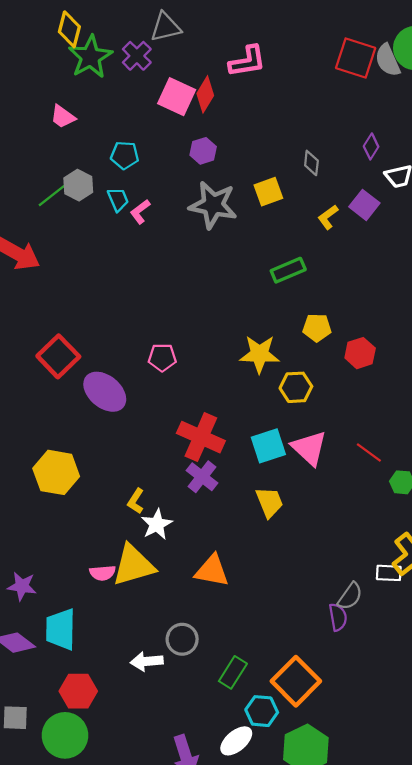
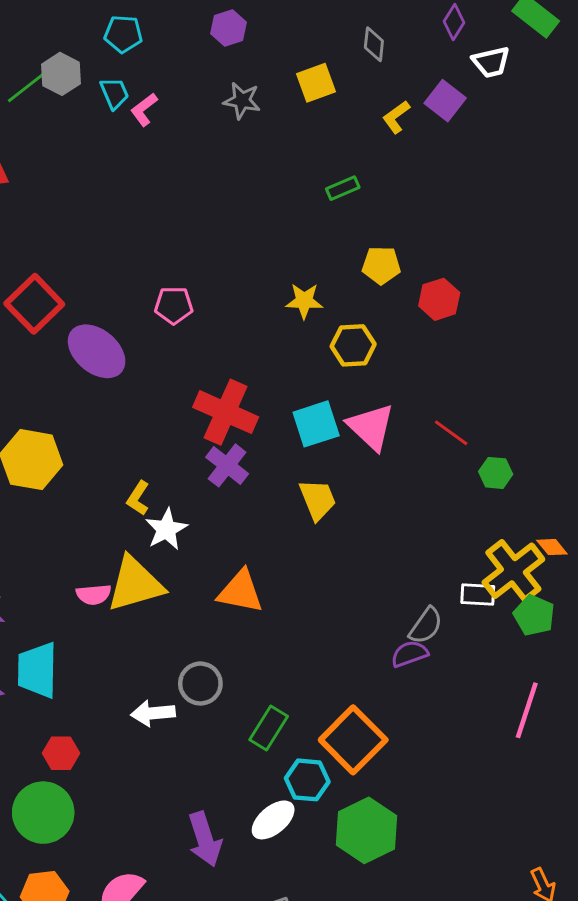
gray star: (213, 205) -> (242, 101), size x0.6
green rectangle: (288, 270) -> (343, 188), size x0.7
yellow star: (259, 354) -> (304, 301), size x0.7
purple semicircle: (338, 617) -> (410, 654), turned -100
red hexagon: (78, 691) -> (61, 753), size x0.7

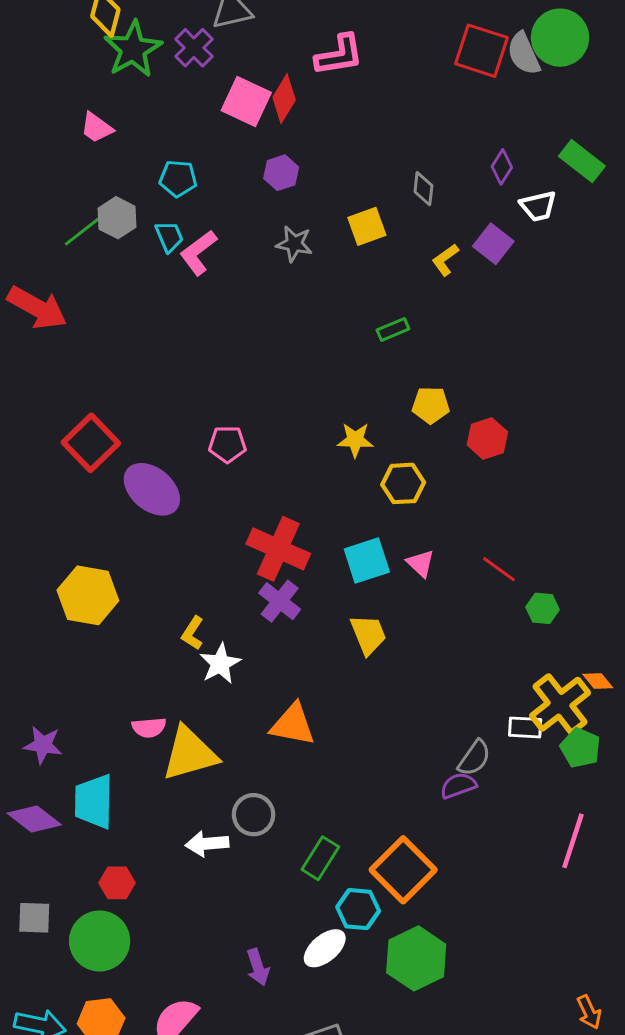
pink L-shape: (144, 110) -> (198, 253), size x1.4
pink triangle: (371, 427) -> (421, 563), size x0.6
yellow triangle: (135, 584) -> (190, 754), moved
purple arrow: (205, 839) -> (258, 967), size x0.7

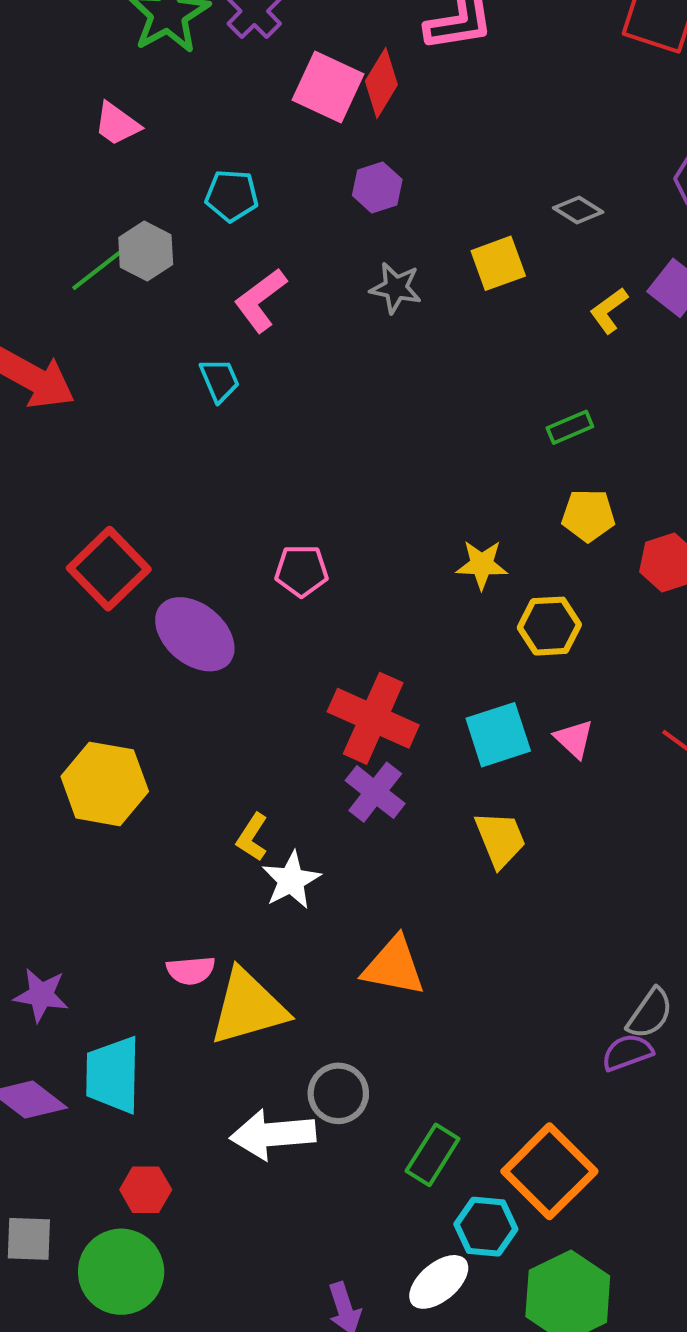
gray diamond: (423, 189) -> (578, 210), turned -64
cyan trapezoid: (169, 237) -> (219, 380), moved
green rectangle: (393, 330) -> (570, 427), moved
white arrow: (207, 844) -> (273, 1134), size x1.4

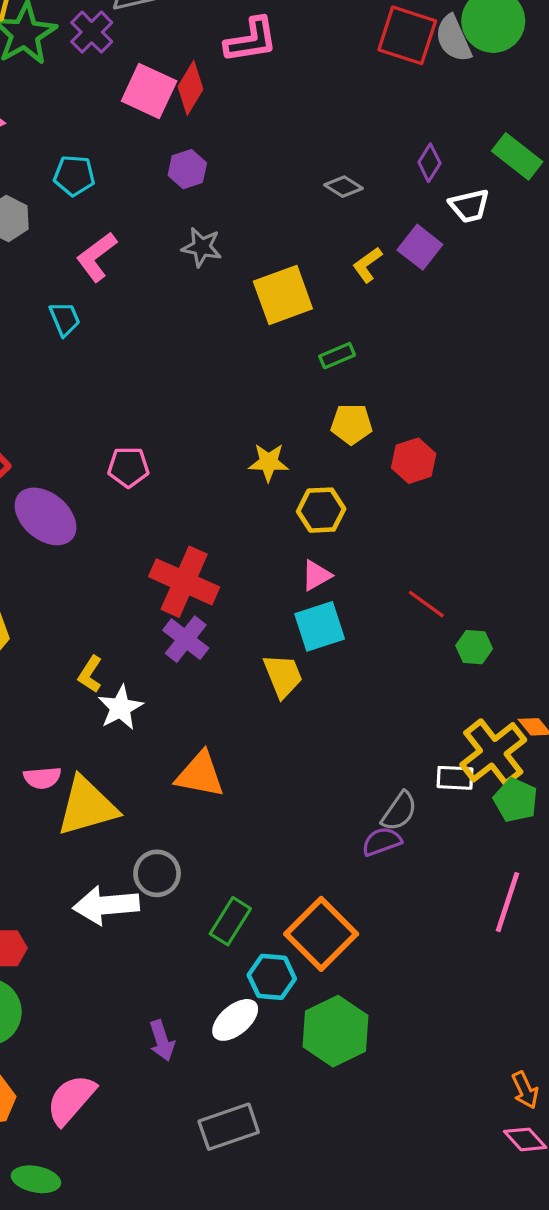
yellow square: (498, 263) -> (283, 295), moved, size x1.4
cyan square: (498, 735) -> (320, 626), moved
pink triangle: (574, 739) -> (316, 575), moved, turned 48

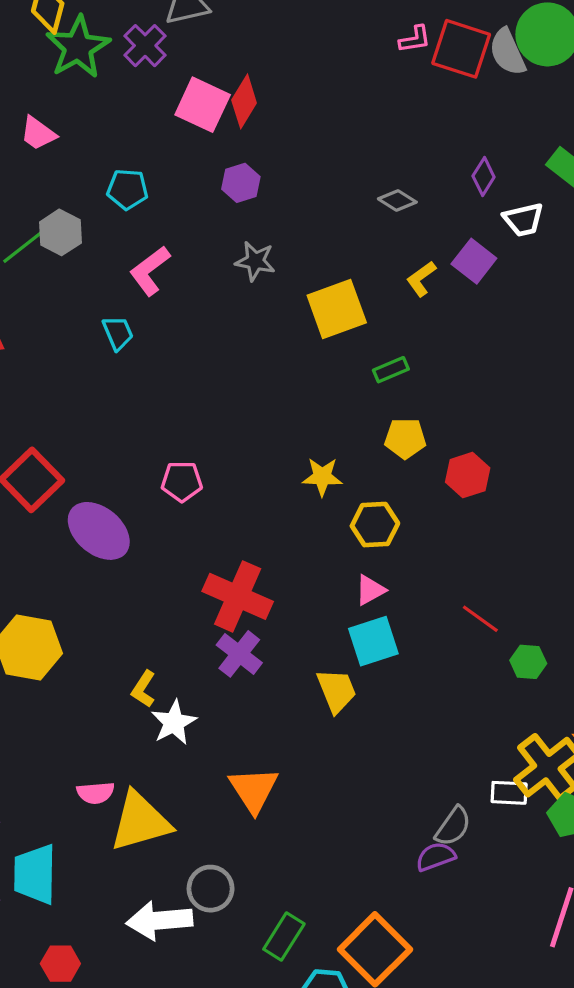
pink L-shape: (251, 40) -> (415, 39), moved, size x0.6
orange triangle: (200, 775) -> (254, 790), turned 46

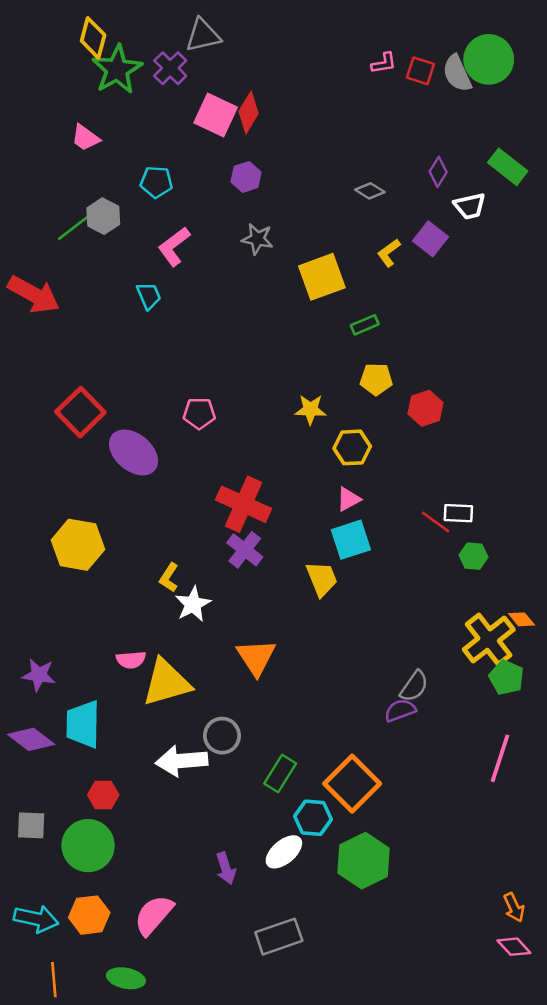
red square: (461, 49) -> (420, 71), size x0.6
white rectangle: (509, 793) -> (458, 513), moved

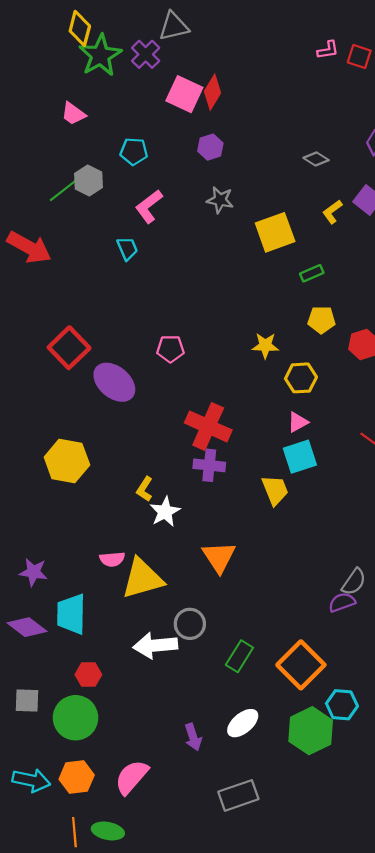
purple cross: (245, 550) -> (209, 465), turned -32
cyan hexagon: (313, 818) -> (342, 705), moved
orange line: (54, 980) -> (74, 832), moved

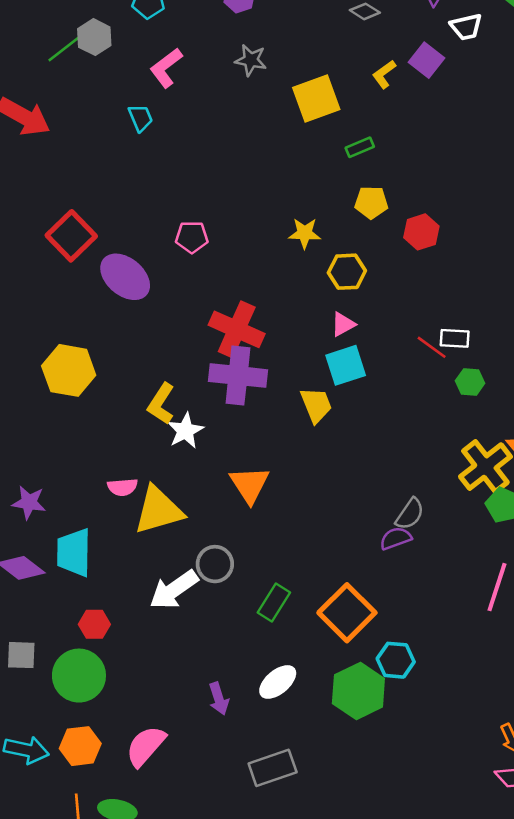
purple cross: (209, 465) -> (238, 376), size x1.5
yellow L-shape: (145, 489) -> (161, 404), size x1.4
white arrow: (155, 645) -> (174, 590), turned -30

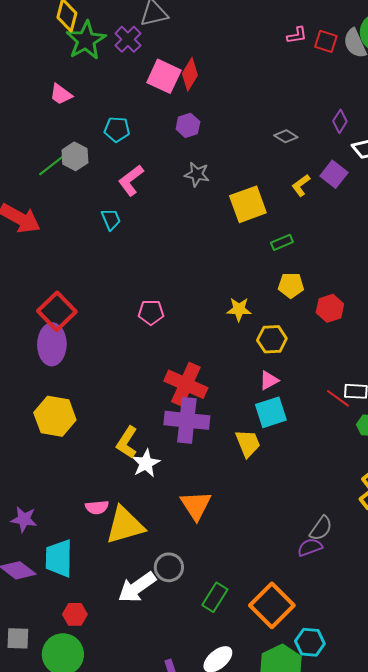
purple ellipse: (125, 277) -> (52, 344), moved, turned 51

